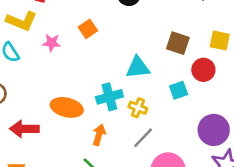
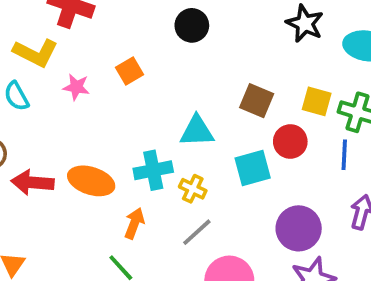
cyan square: (179, 90) -> (253, 168), size x1.4
red arrow: (24, 129) -> (33, 182), moved

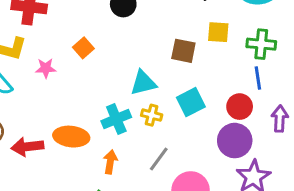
yellow square: (317, 101) -> (218, 32), moved
red circle: (290, 141) -> (240, 107), moved
yellow cross: (193, 189) -> (152, 115), moved

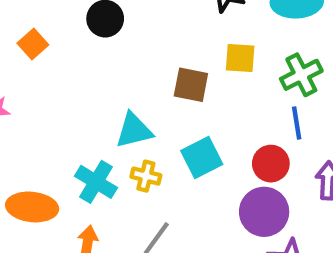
green cross: (261, 44) -> (301, 75), turned -32
orange square: (83, 48) -> (33, 44), moved
cyan cross: (116, 119) -> (96, 182), turned -36

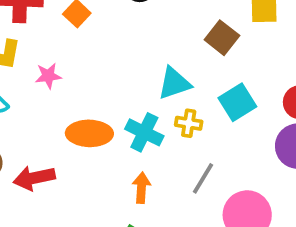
brown square: (191, 85) -> (222, 38), turned 32
orange ellipse: (32, 207) -> (89, 133), moved

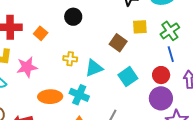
pink star: (48, 76) -> (27, 67), size x1.5
yellow cross: (189, 123) -> (70, 59), moved

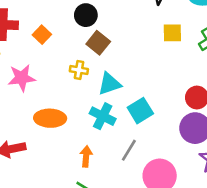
brown square: (118, 43) -> (98, 43), moved
cyan square: (128, 77) -> (140, 111), moved
cyan cross: (79, 95) -> (103, 116), moved

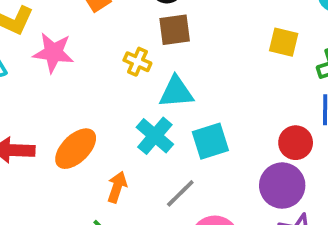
brown square: (98, 43) -> (175, 30), turned 30
orange ellipse: (50, 118) -> (76, 149), moved, turned -60

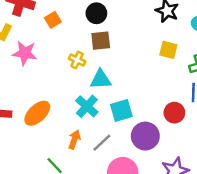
purple circle: (282, 186) -> (145, 136), moved
orange arrow: (117, 187) -> (74, 140), moved

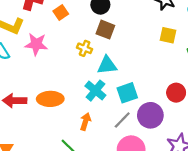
brown square: (101, 41) -> (105, 30), turned 30
orange ellipse: (37, 113) -> (50, 99), turned 45
gray line: (102, 143) -> (122, 120), moved

